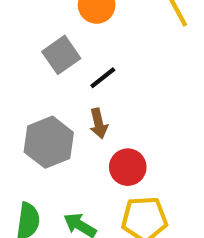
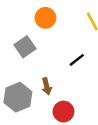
black line: (103, 78) -> (77, 60), moved

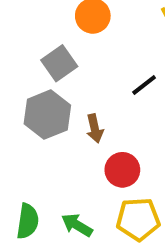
gray hexagon: (18, 97) -> (47, 115), moved

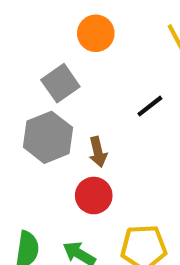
red circle: (122, 170) -> (94, 196), moved

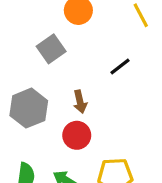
gray hexagon: (48, 137) -> (29, 108), moved

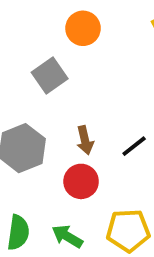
black line: (120, 66) -> (134, 146), moved

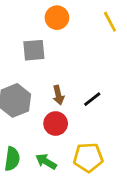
gray square: (50, 75) -> (34, 50), turned 30

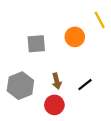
orange circle: (57, 18) -> (75, 37), moved

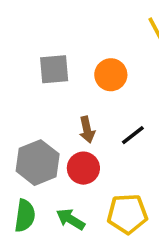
orange circle: (75, 37) -> (111, 75), moved
gray hexagon: (20, 86) -> (38, 163), moved

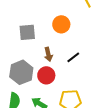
gray square: (54, 69) -> (27, 32), moved

